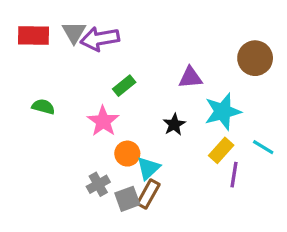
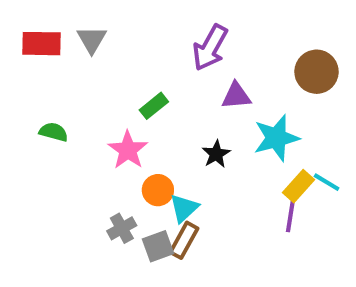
purple arrow: (100, 39) -> (210, 48), moved, turned -51
yellow rectangle: (221, 150) -> (298, 186), moved

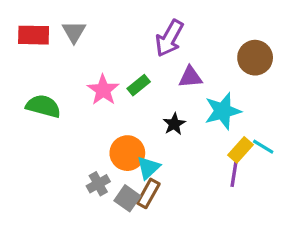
green rectangle: (154, 106) -> (139, 85), moved
green semicircle: (54, 132) -> (43, 106), size x1.5
pink star: (128, 150) -> (103, 90), moved
orange circle: (158, 190) -> (127, 153), size x1.4
gray square: (158, 246) -> (127, 198), turned -35

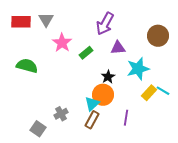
pink star: (103, 90) -> (62, 43), moved
orange circle: (127, 153) -> (103, 95), moved
purple line: (234, 174) -> (126, 118), moved
gray square: (127, 198) -> (38, 129), moved

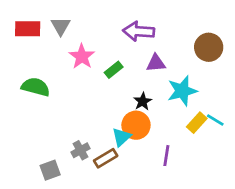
purple arrow: (105, 24) -> (139, 31), turned 65
brown rectangle: (92, 120) -> (106, 158), moved, turned 30
gray square: (38, 129) -> (50, 170), turned 35

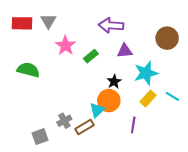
yellow rectangle: (197, 123) -> (148, 98), moved

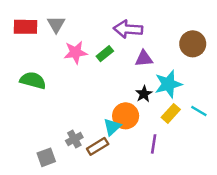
pink star: (65, 46) -> (76, 52), turned 30
green rectangle: (91, 56) -> (105, 54), moved
black star: (114, 82) -> (144, 94), moved

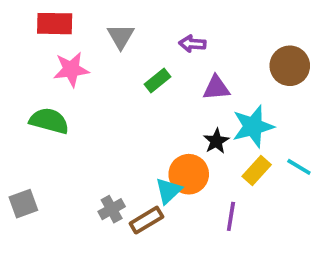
gray triangle: (56, 24) -> (121, 36), moved
red rectangle: (26, 27) -> (55, 24), moved
purple arrow: (128, 29) -> (192, 44), size x0.6
pink star: (76, 52) -> (71, 69), moved
gray square: (46, 157) -> (23, 204), moved

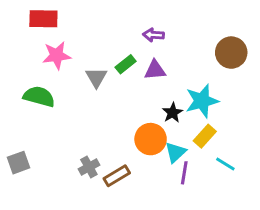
gray triangle: (121, 36) -> (96, 77), moved
purple triangle: (216, 88) -> (155, 70), moved
cyan line: (299, 167) -> (225, 164), moved
cyan triangle: (169, 191) -> (175, 152), moved

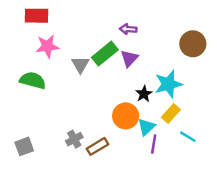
green rectangle: (126, 64) -> (105, 54), size x1.5
purple triangle: (155, 70) -> (129, 58), turned -42
gray square: (19, 163) -> (24, 146), moved

